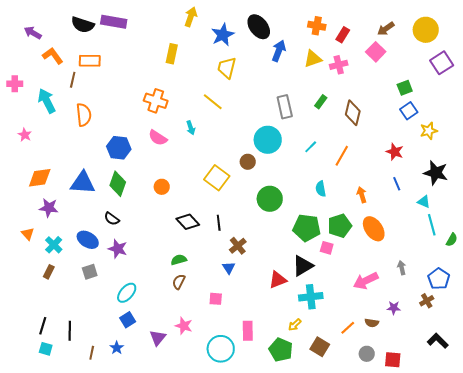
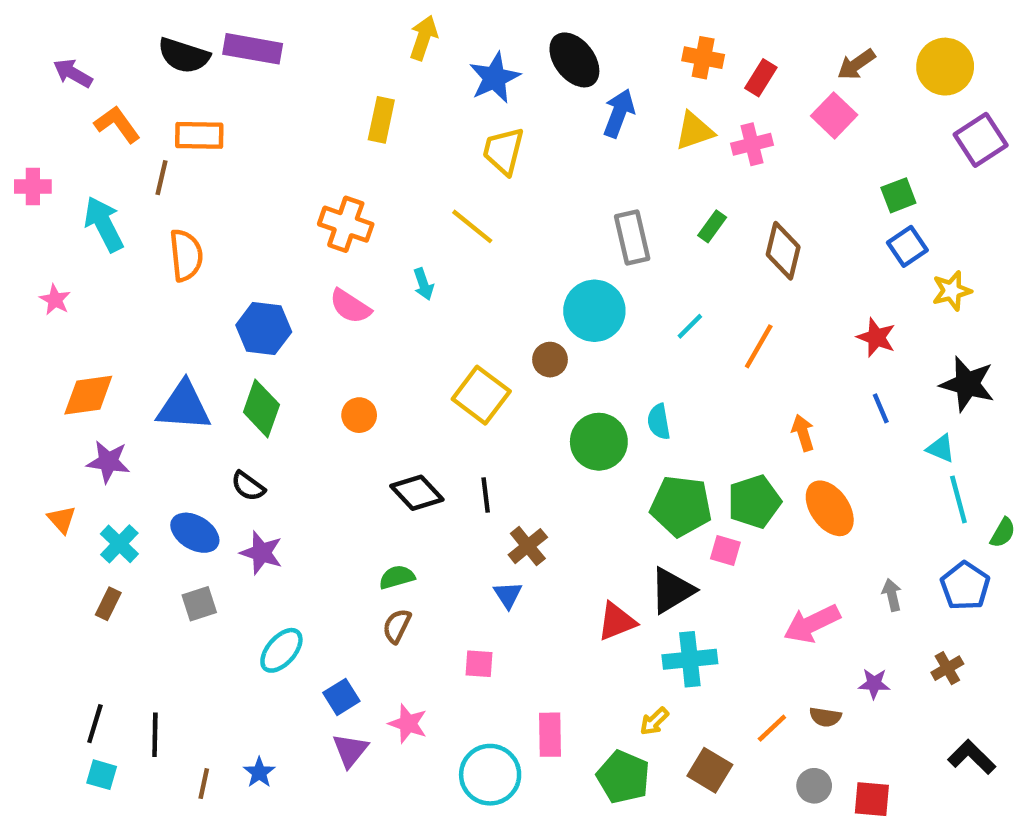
cyan semicircle: (321, 189) -> (659, 422), moved
blue pentagon: (439, 279) -> (965, 586), moved
blue square: (128, 320) -> (341, 697), moved

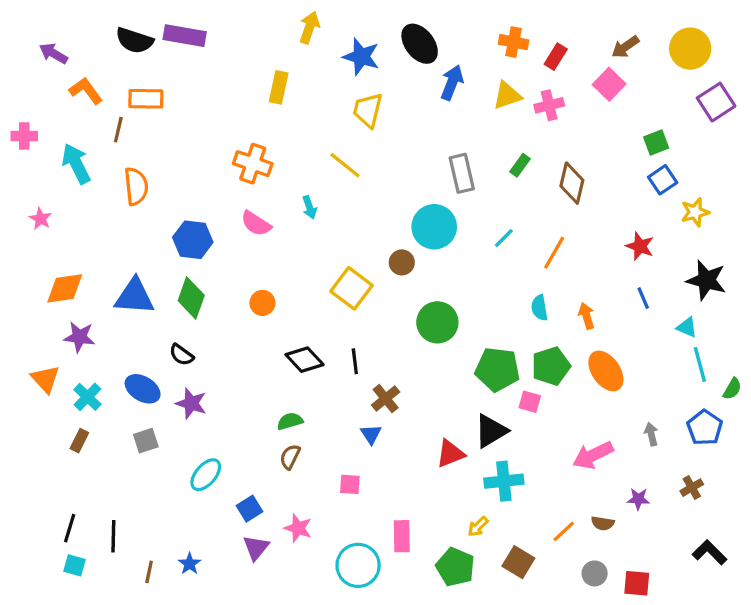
blue star: (495, 78) -> (361, 57), turned -30
cyan semicircle: (659, 422) -> (539, 308), moved
orange triangle: (62, 519) -> (45, 379), size x1.4

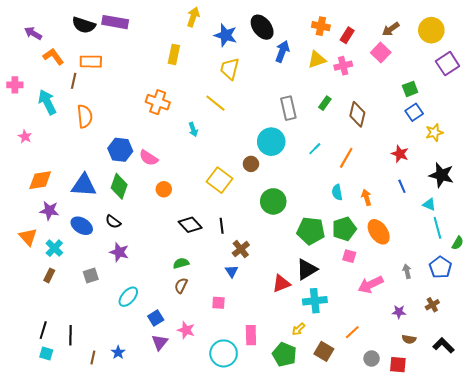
pink semicircle: (256, 224) -> (149, 158), moved
blue ellipse: (143, 389) -> (82, 226), moved
pink square: (530, 402) -> (349, 256), moved
brown semicircle: (603, 523) -> (409, 339), moved

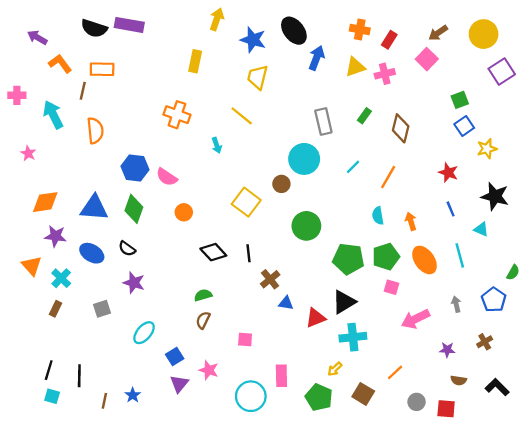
cyan line: (437, 228) -> (460, 255), moved
blue triangle: (232, 271) -> (286, 303), moved, turned -48

